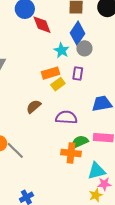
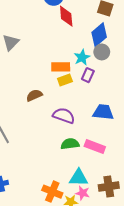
cyan star: (62, 50) -> (82, 57), moved
orange cross: (71, 153) -> (52, 192), moved

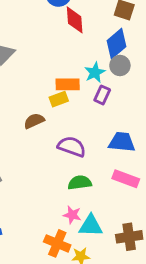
yellow rectangle: (65, 80) -> (59, 99), moved
pink rectangle: (95, 147) -> (126, 179), moved
pink star: (83, 193) -> (72, 215), moved

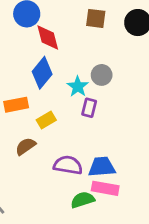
blue diamond: (117, 44) -> (42, 73), moved
orange rectangle: (68, 84) -> (16, 105), moved
blue trapezoid: (122, 142) -> (102, 167), moved
pink rectangle: (126, 179) -> (105, 188), moved

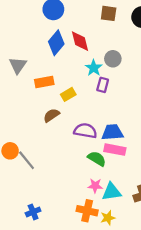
red diamond: (48, 37) -> (80, 41), moved
blue diamond: (42, 73) -> (56, 43), moved
green semicircle: (83, 200) -> (97, 159), turned 48

